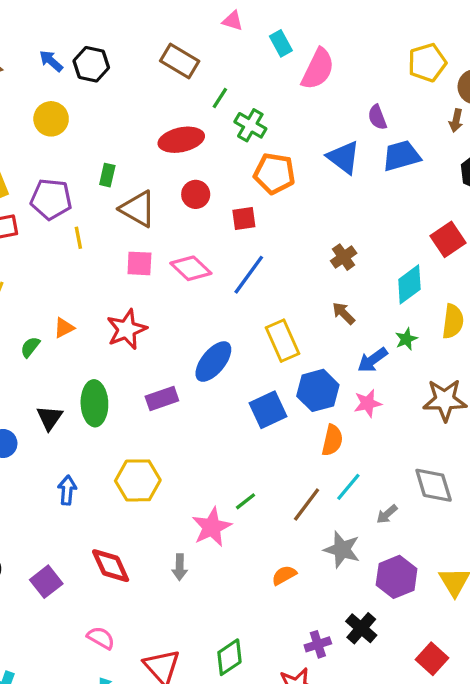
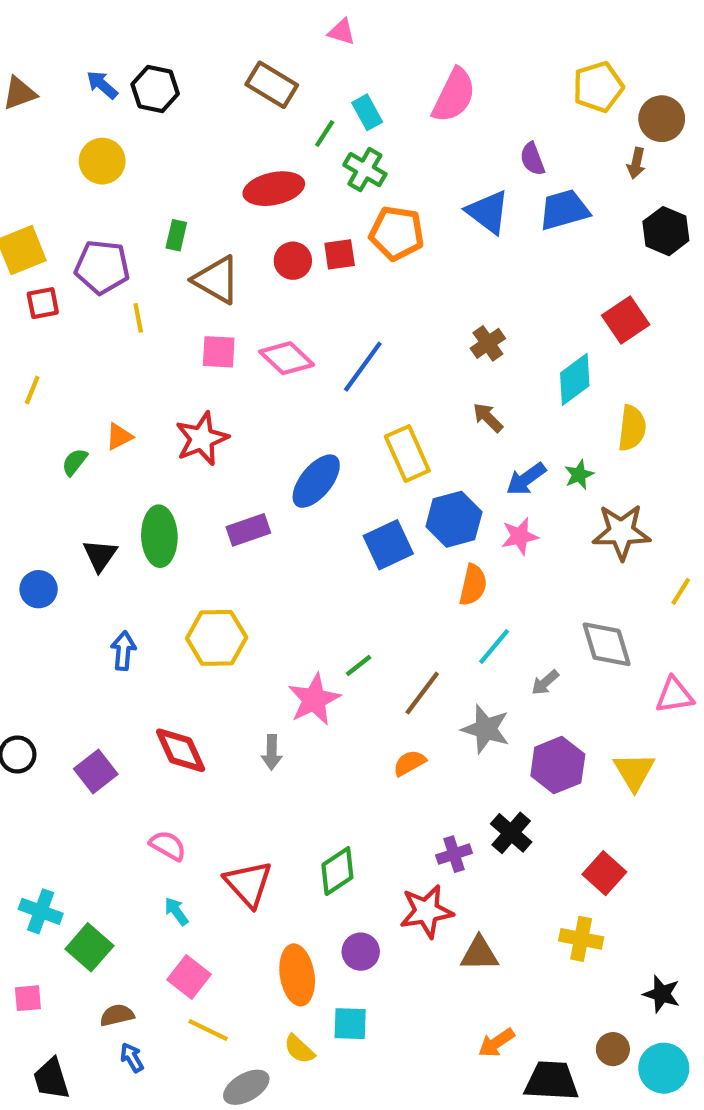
cyan rectangle: (281, 43) -> (367, 112), moved
red square: (244, 218) -> (340, 254), moved
green star: (406, 339) -> (579, 475), moved
brown line: (307, 505) -> (422, 693), moved

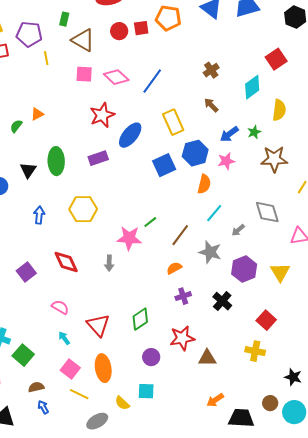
red star: (202, 439) -> (102, 115), moved
pink star: (314, 699) -> (129, 238), turned 30
purple cross: (454, 854) -> (183, 296), moved
orange ellipse: (297, 975) -> (103, 368), moved

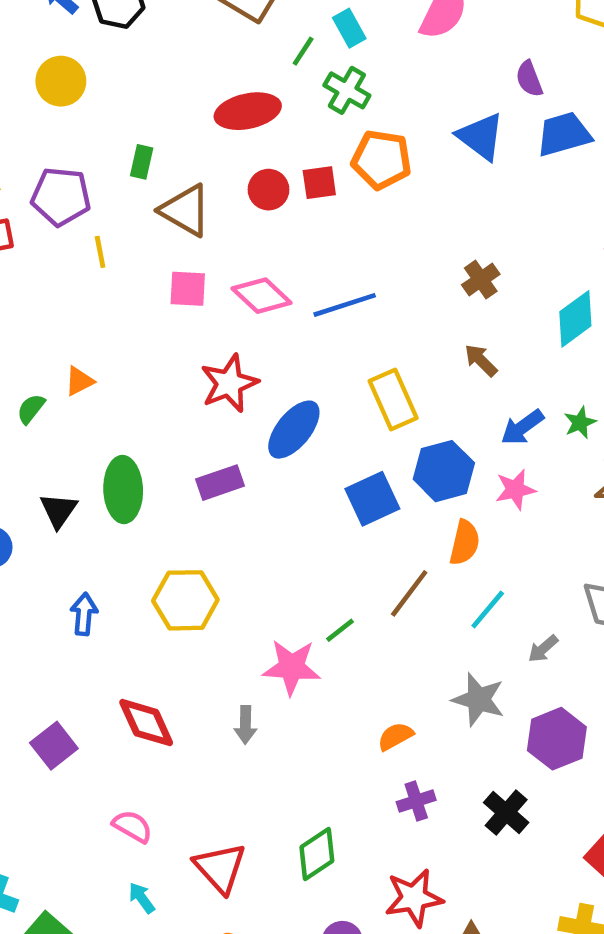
blue line: (152, 81) -> (345, 305), turned 36
brown line: (180, 235) -> (409, 593), moved

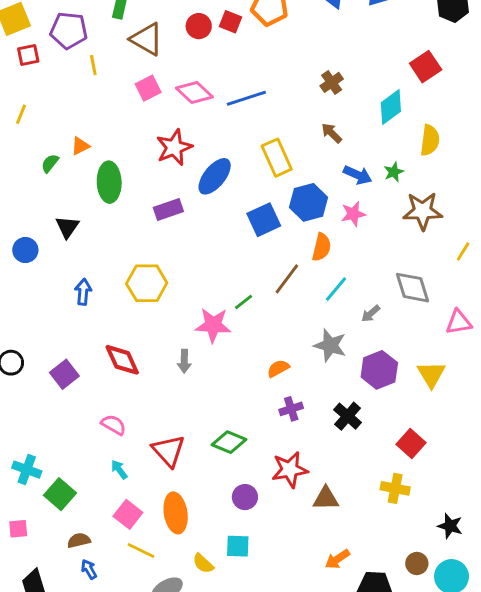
red square: (319, 183) -> (231, 22), turned 30
pink square: (188, 289) -> (148, 88), turned -30
blue arrow: (522, 427) -> (358, 175), turned -120
green ellipse: (123, 490) -> (109, 182), moved
green diamond: (317, 854) -> (229, 442), turned 56

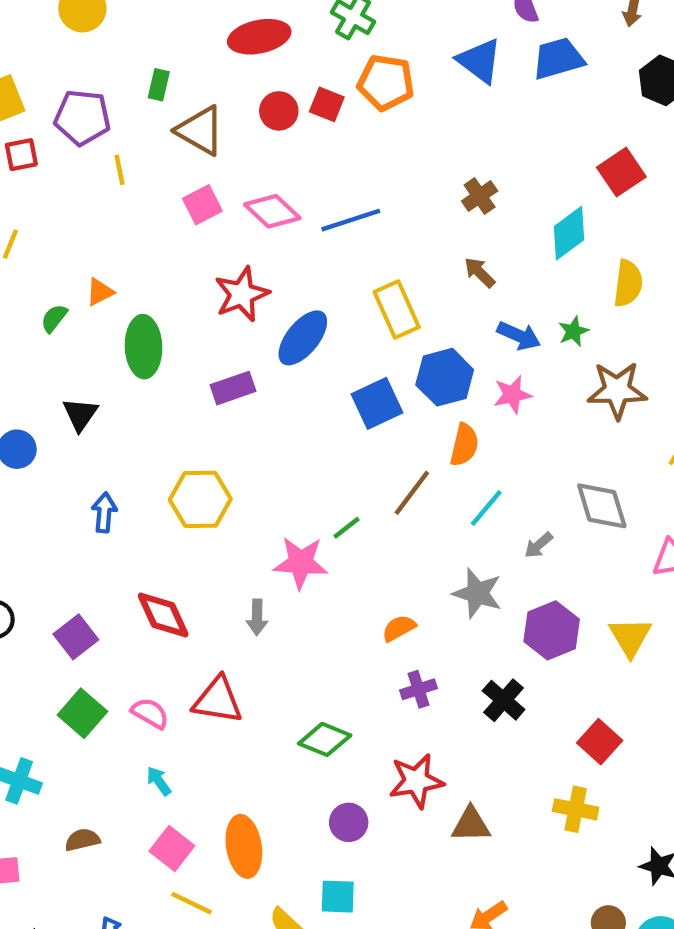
red triangle: (168, 451) -> (218, 700), moved, turned -39
green square: (60, 494) -> (82, 713), moved
brown semicircle: (79, 540) -> (82, 840), moved

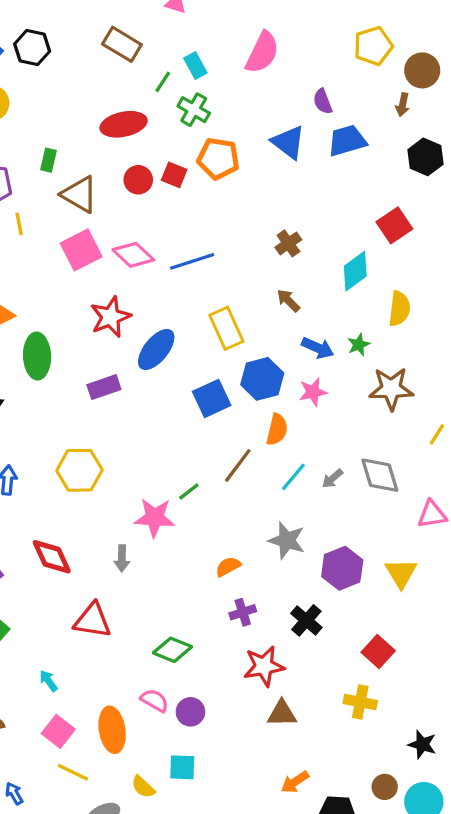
pink square: (202, 205) -> (81, 250), size x1.4
gray arrow: (539, 545) -> (332, 478), moved
pink semicircle: (150, 713) -> (155, 700), moved
red star: (416, 781) -> (264, 666), moved

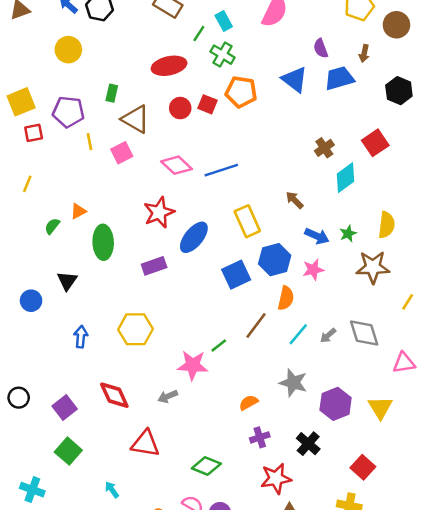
brown arrow: (403, 105) -> (364, 53), moved
brown cross: (288, 243) -> (324, 148), moved
pink square: (81, 250) -> (122, 153), moved, size x0.7
yellow semicircle: (399, 309) -> (387, 225), moved
gray arrow: (122, 558) -> (168, 396), turned 66

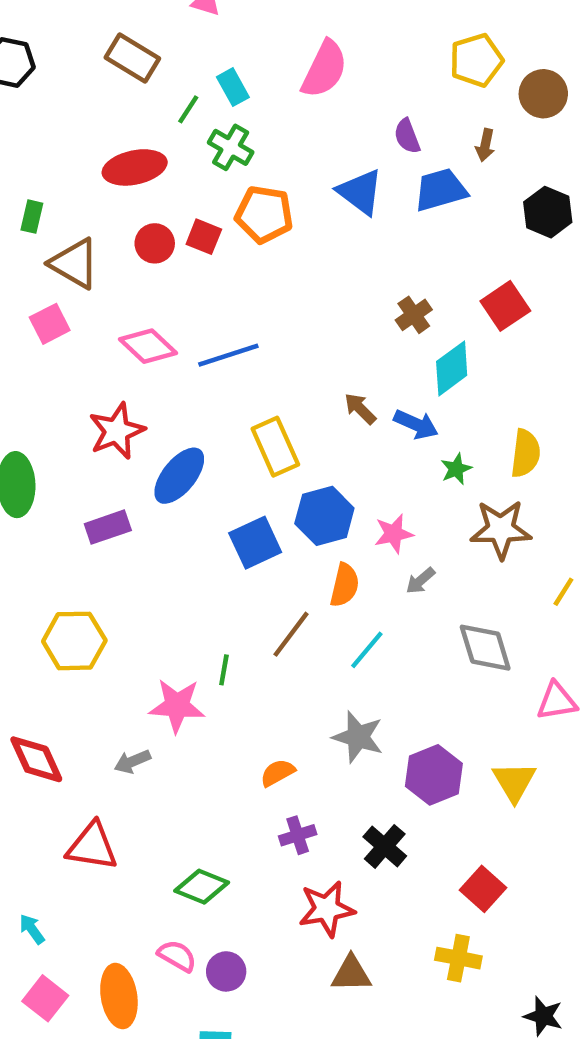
blue arrow: (317, 236) -> (416, 424), moved
gray arrow: (328, 335) -> (420, 581), moved
green line: (219, 345) -> (224, 670), turned -42

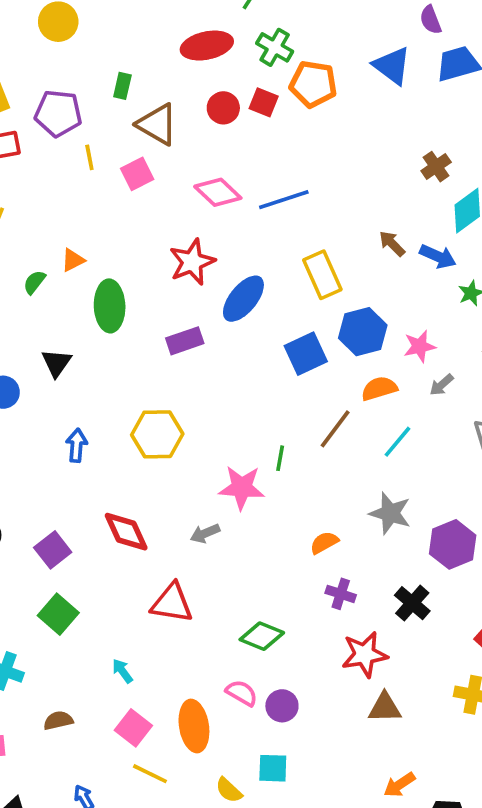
green cross: (231, 147) -> (275, 47), moved
orange semicircle: (345, 585) -> (379, 389), turned -120
purple cross: (298, 835) -> (341, 594), turned 36

